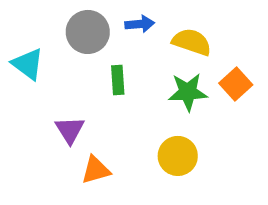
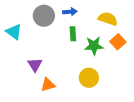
yellow semicircle: (192, 42) -> (108, 19), moved
green rectangle: (118, 80) -> (73, 34), moved

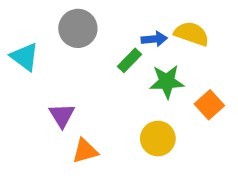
blue arrow: (70, 12) -> (154, 39), moved
green rectangle: (73, 34) -> (129, 60), turned 48
orange square: (118, 42) -> (209, 105), moved

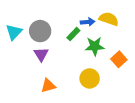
gray circle: (78, 28) -> (40, 31), moved
cyan triangle: (25, 57) -> (14, 32), turned 36
purple triangle: (62, 115) -> (41, 54), moved

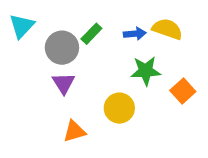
cyan triangle: (14, 32) -> (22, 26), moved
green rectangle: (73, 34) -> (91, 34), moved
yellow circle: (90, 78) -> (119, 108), moved

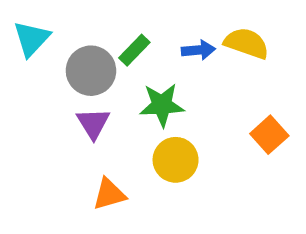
green star: (146, 71) -> (162, 105), moved

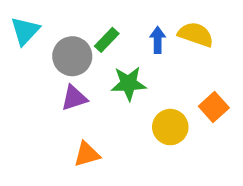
blue arrow: (198, 50) -> (158, 40), turned -85
purple triangle: (93, 123) -> (74, 98), turned 44
yellow circle: (176, 160) -> (170, 127), moved

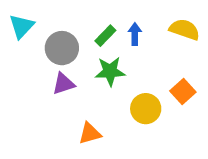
yellow semicircle: (196, 34) -> (184, 29), moved
green rectangle: (107, 40) -> (105, 36), moved
orange triangle: (87, 154) -> (90, 133), moved

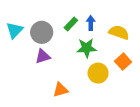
cyan triangle: (22, 26) -> (15, 30), moved
yellow semicircle: (184, 29) -> (119, 32), moved
green star: (110, 71) -> (87, 48), moved

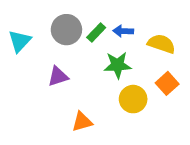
blue arrow: (91, 23) -> (123, 31), turned -88
gray circle: (42, 32) -> (66, 30), moved

